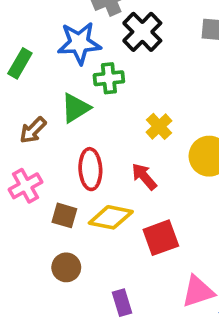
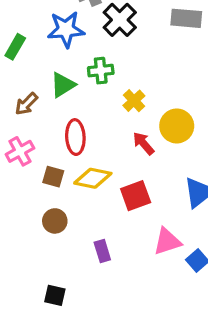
green cross: (109, 78) -> (101, 71), moved
red arrow: (144, 177) -> (143, 143), moved

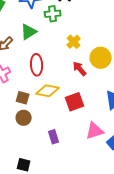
green cross: (101, 71) -> (53, 14), moved
brown square: (53, 177) -> (23, 98), moved

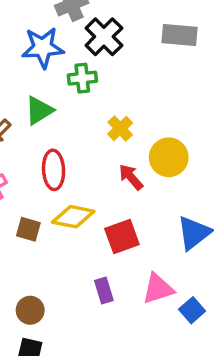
brown circle: (24, 118) -> (30, 310), moved
purple rectangle: (54, 137) -> (104, 290), moved

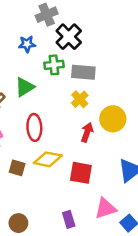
gray rectangle: (180, 35) -> (83, 72), moved
blue star: (43, 48) -> (27, 44), size x0.6
red arrow: (131, 177) -> (87, 132), turned 60
red square: (122, 236) -> (81, 173), turned 30
purple rectangle: (104, 290) -> (69, 219), moved

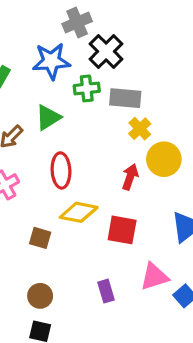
blue star: (27, 44) -> (51, 61), size x1.6
yellow cross: (80, 99) -> (140, 129), moved
brown square: (17, 168) -> (40, 238), moved

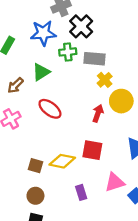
red ellipse: (61, 170) -> (50, 109), turned -50
yellow diamond: (79, 212) -> (62, 161), moved
brown square: (40, 238) -> (35, 166), moved

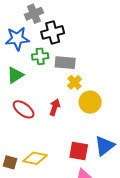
black cross: (81, 26) -> (53, 32), turned 30
red arrow: (98, 113) -> (55, 107), moved
red square: (92, 150) -> (79, 151), moved

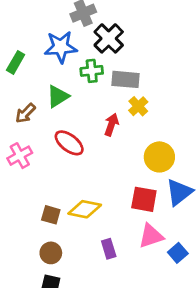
black cross: (53, 32) -> (109, 38), turned -30
yellow circle: (90, 102) -> (159, 157), moved
red arrow: (55, 107) -> (111, 125), moved

